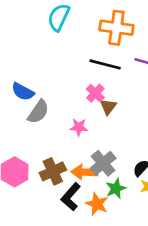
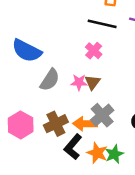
blue semicircle: (23, 92) -> (27, 51), size x1.4
brown triangle: (108, 107) -> (92, 82), moved
gray semicircle: (38, 112) -> (50, 80), moved
green star: (116, 189) -> (114, 154), moved

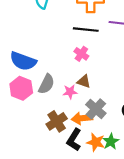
pink star: (79, 82) -> (70, 92), moved
brown triangle: (92, 82) -> (84, 81), turned -40
pink hexagon: (21, 125) -> (21, 88), moved

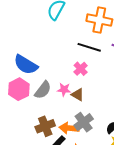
pink star: (70, 92) -> (64, 90), moved

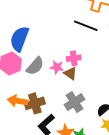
blue semicircle: (26, 65) -> (19, 39), turned 75
pink cross: (81, 69) -> (74, 58), moved, turned 32
orange arrow: (69, 128) -> (18, 101), moved

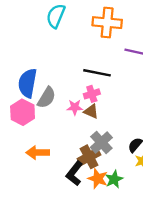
black line: (86, 26) -> (97, 73), moved
gray semicircle: (35, 66) -> (47, 98), moved
brown cross: (35, 103) -> (89, 157), moved

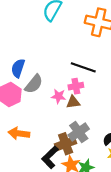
blue semicircle: (28, 83) -> (18, 68), size x0.7
brown triangle: (91, 111) -> (73, 102), turned -40

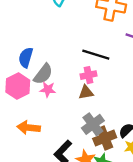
pink star: (59, 96) -> (48, 89), moved
brown cross: (66, 144) -> (105, 138), moved

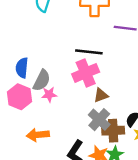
pink cross: (88, 75) -> (86, 73), size x1.6
brown triangle: (86, 92) -> (101, 95), moved
brown cross: (105, 138) -> (113, 131), turned 30

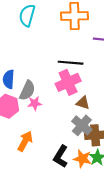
brown triangle: (101, 95) -> (83, 103), turned 40
orange arrow: (38, 135) -> (25, 141), turned 126

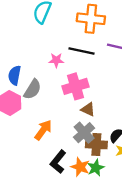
black line: (71, 63) -> (81, 51), moved
pink star: (35, 103) -> (56, 60), moved
orange arrow: (25, 141) -> (43, 130), moved

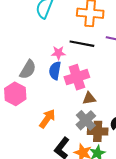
blue semicircle: (15, 75) -> (55, 71), moved
gray semicircle: (32, 89) -> (28, 70), moved
brown triangle: (88, 109) -> (89, 98), turned -32

